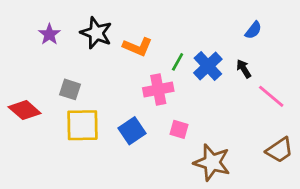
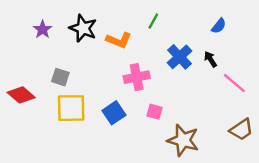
green line: (178, 62) -> (153, 21), moved

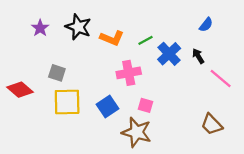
green line: (153, 21) -> (146, 40), moved, turned 32
brown trapezoid: (241, 130) -> (212, 124), moved, turned 80
brown star: (183, 140) -> (137, 132), moved

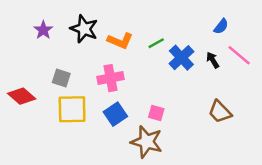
pink cross: (129, 73) -> (111, 78), moved
pink line: (221, 78) -> (239, 55), moved
brown trapezoid: (212, 124) -> (220, 112), moved

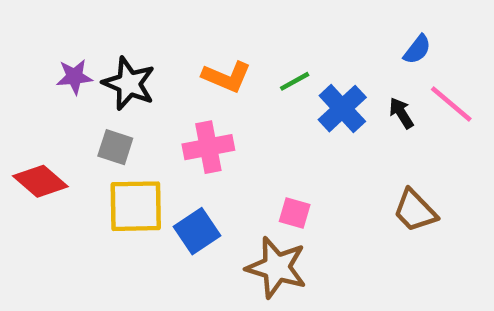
black star: (84, 29) -> (129, 84), moved
purple star: (43, 30) -> (74, 77), moved, turned 30
blue square: (115, 114) -> (197, 231), moved

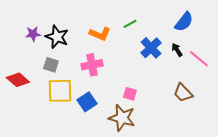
blue semicircle: (417, 49) -> (184, 22), size x1.5
green line: (295, 81) -> (130, 24), moved
pink line: (451, 104) -> (199, 59), moved

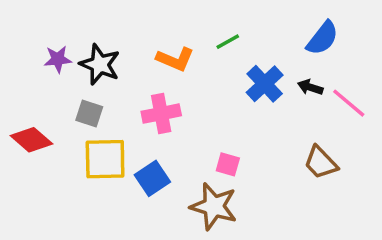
black arrow: (177, 50) -> (310, 87), turned -40

